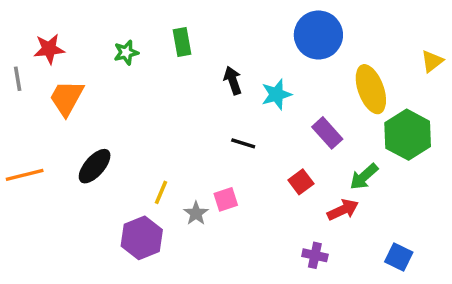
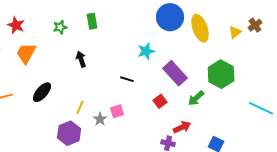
red star: (49, 49) -> (16, 25), turned 30
black arrow: (233, 80) -> (81, 59), moved
yellow ellipse: (371, 89) -> (200, 28), moved
purple rectangle: (327, 133) -> (175, 73), size x1.4
red arrow: (343, 210) -> (182, 127), moved

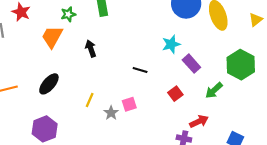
cyan star: (146, 51) -> (171, 44), moved
orange trapezoid: (26, 53) -> (52, 37), moved
purple rectangle: (175, 73) -> (191, 64), size x0.7
purple hexagon: (69, 133) -> (45, 129), moved

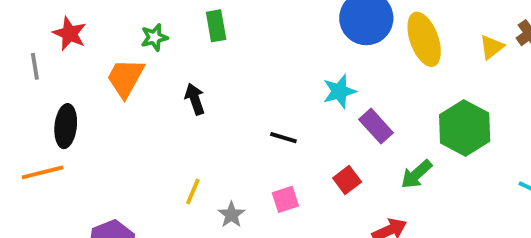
black ellipse: (49, 84) -> (66, 126), moved, turned -35
pink square: (129, 104) -> (285, 199), moved

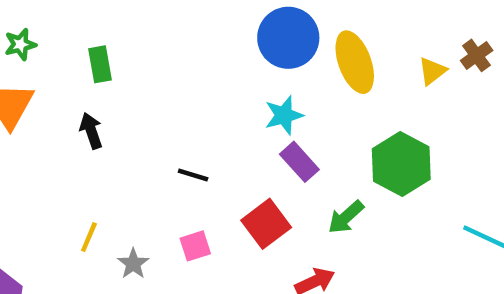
green rectangle: (216, 26) -> (100, 64), moved
green star: (154, 37) -> (20, 44), moved
cyan star: (339, 91) -> (284, 115), moved
red square: (347, 180) -> (266, 224), size x1.5

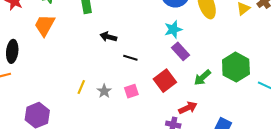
black arrow: (91, 131) -> (108, 37), moved, turned -56
green hexagon: (401, 164) -> (236, 67), moved
gray star: (133, 264) -> (104, 91), moved

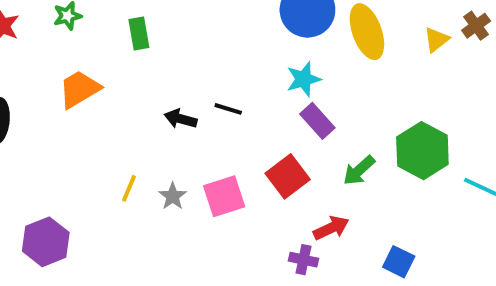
orange trapezoid: (45, 25) -> (79, 89), moved, turned 30
black arrow: (108, 37) -> (181, 119), moved
black line: (130, 58) -> (228, 109), moved
pink square: (131, 91) -> (224, 196), size x1.5

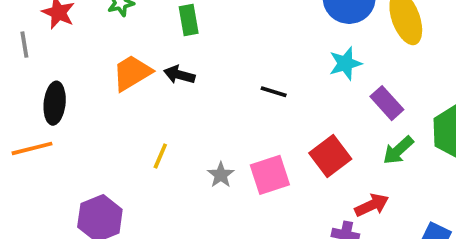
black arrow: (181, 119) -> (179, 75), moved
purple rectangle: (317, 121) -> (387, 103), moved
yellow line: (129, 188) -> (160, 156), moved

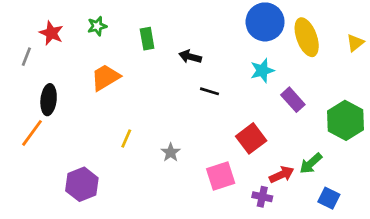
gray line: (24, 45) -> (26, 57), turned 30
black arrow: (179, 75) -> (190, 57), moved
orange line: (32, 148) -> (32, 133), turned -40
green arrow: (398, 150) -> (311, 163), moved
pink square: (270, 175) -> (221, 176), moved

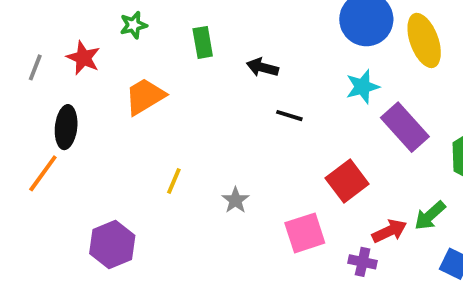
red star: (51, 33) -> (83, 58), moved
purple rectangle: (293, 100) -> (405, 127), size x1.4

